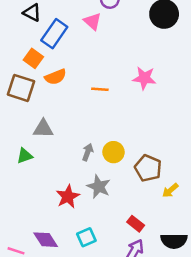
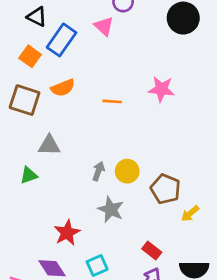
orange square: (33, 58) -> (30, 56), moved
red star: (68, 197) -> (67, 233), moved

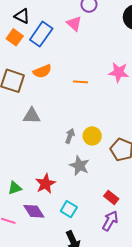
orange square: (30, 56) -> (15, 37), moved
green triangle: (29, 175) -> (15, 188), moved
cyan square: (97, 266) -> (69, 209), turned -35

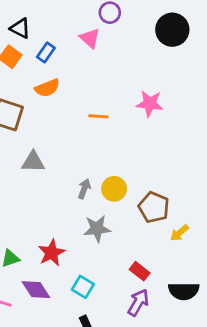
blue rectangle: (41, 34) -> (46, 52), size x0.6
orange semicircle: (42, 71) -> (47, 88), moved
gray star: (79, 166) -> (97, 229), turned -30

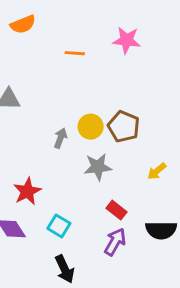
gray arrow: (84, 189) -> (60, 138), moved
brown pentagon: (154, 207) -> (124, 127), moved
gray star: (97, 229) -> (98, 167), moved

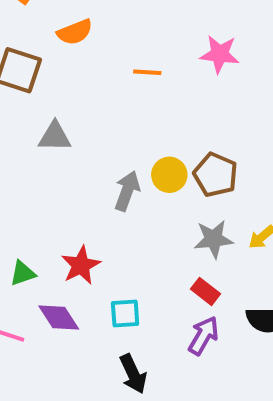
gray arrow: (60, 138) -> (127, 191), size x1.4
gray star: (98, 167) -> (214, 239), moved
cyan square: (59, 226) -> (125, 313), turned -35

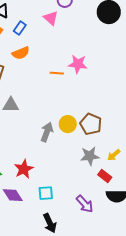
pink star: (220, 54) -> (78, 64), moved
red rectangle: (205, 291) -> (105, 176), moved
purple arrow: (203, 336) -> (85, 204), turned 108

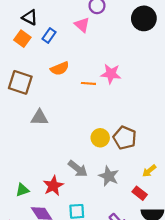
orange semicircle: (21, 53) -> (60, 69), moved
gray arrow: (47, 132) -> (78, 169), moved, turned 108
gray star: (90, 156) -> (109, 176), moved, turned 30

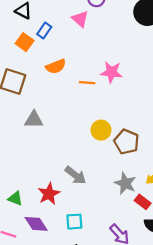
orange square: (22, 39) -> (25, 42), moved
yellow circle: (100, 138) -> (101, 130), moved
gray star: (109, 176) -> (125, 183), moved
green triangle: (22, 190) -> (15, 198), turned 40

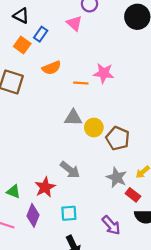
gray triangle: (34, 120) -> (73, 118), moved
purple diamond: (36, 224) -> (33, 215), turned 55

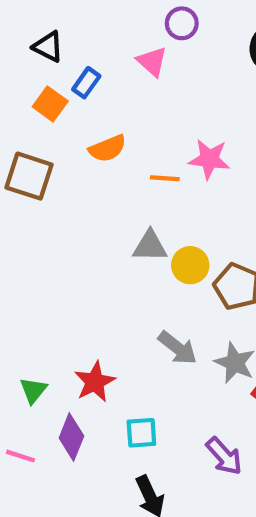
gray arrow: (70, 170) -> (177, 348), moved
green triangle: (14, 192) -> (33, 390), turned 48

